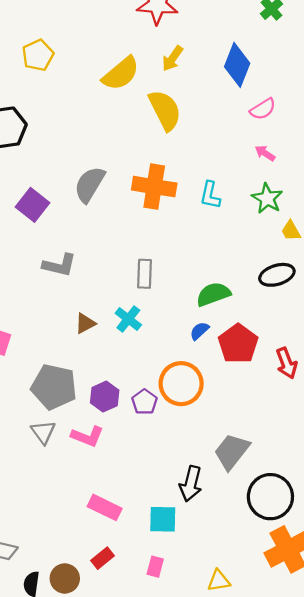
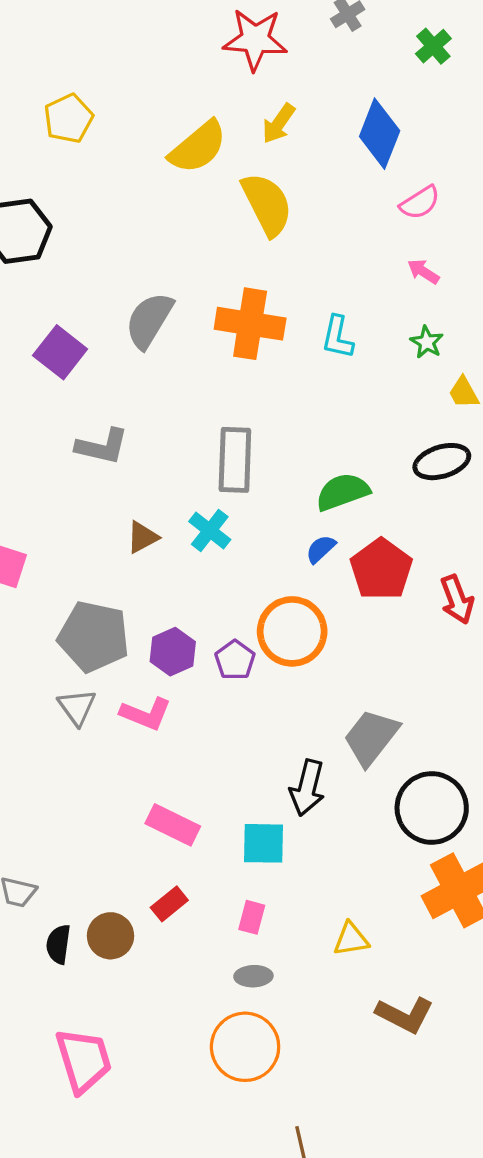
green star: (267, 198) -> (427, 342), size x0.7
gray rectangle: (144, 274) -> (235, 460), size x1.4

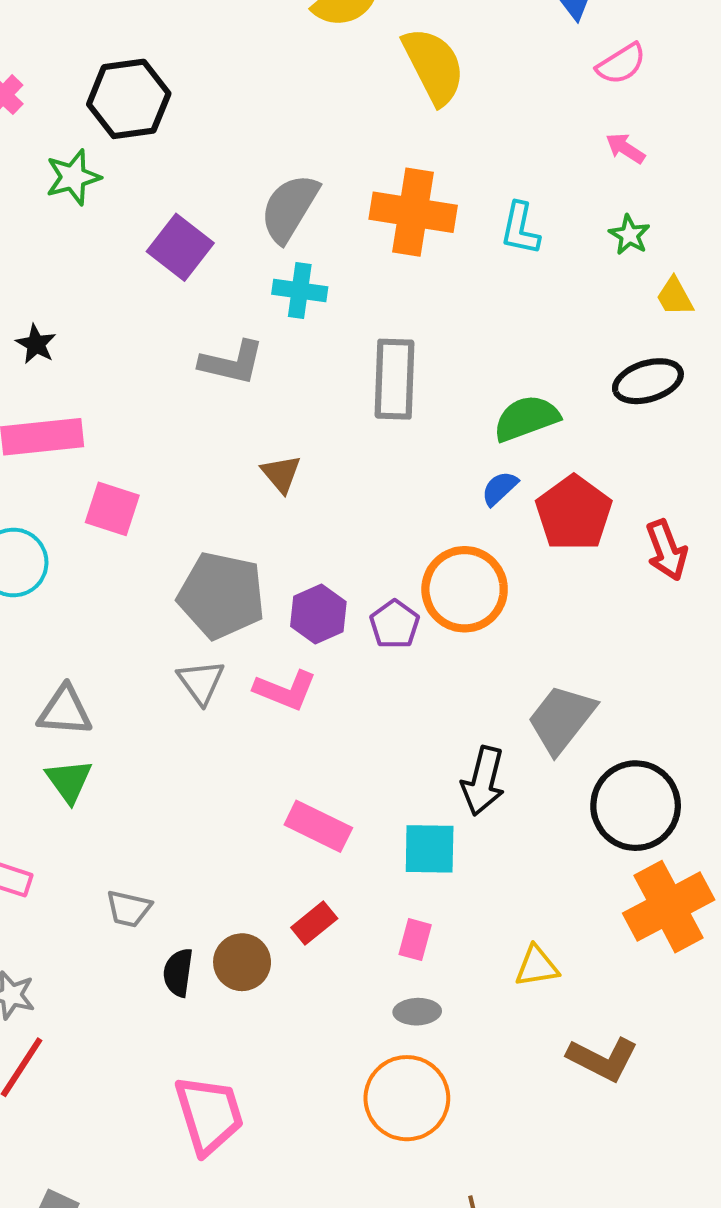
cyan cross: (210, 531) -> (300, 291), moved, turned -30
brown triangle: (142, 537) -> (281, 474), turned -42

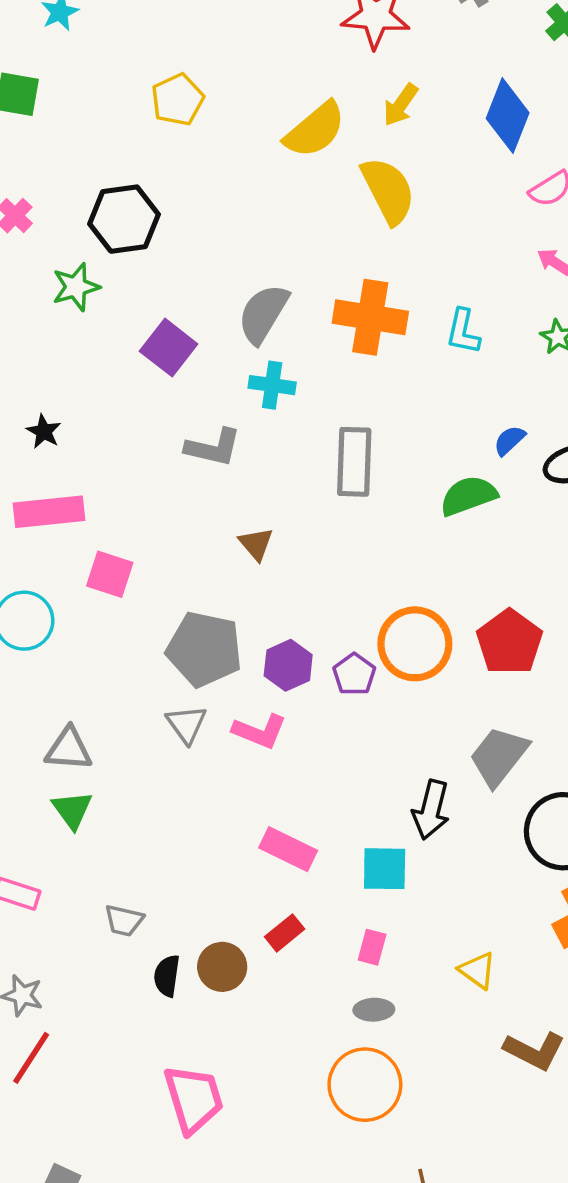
blue semicircle: (500, 488) -> (509, 440), moved
red pentagon: (574, 513) -> (509, 642), moved
yellow triangle: (537, 966) -> (477, 970), turned 45

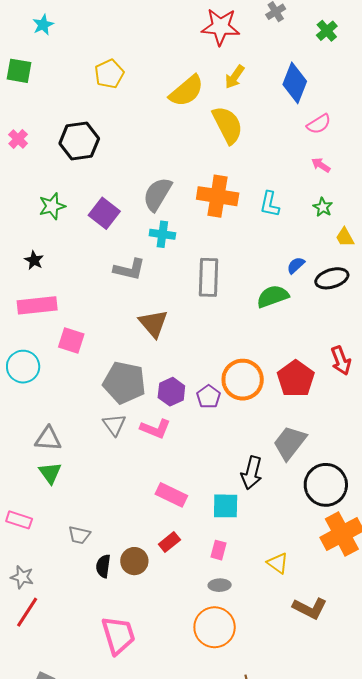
green star: (76, 287) -> (52, 206), moved
brown triangle: (256, 544) -> (153, 323), size x1.5

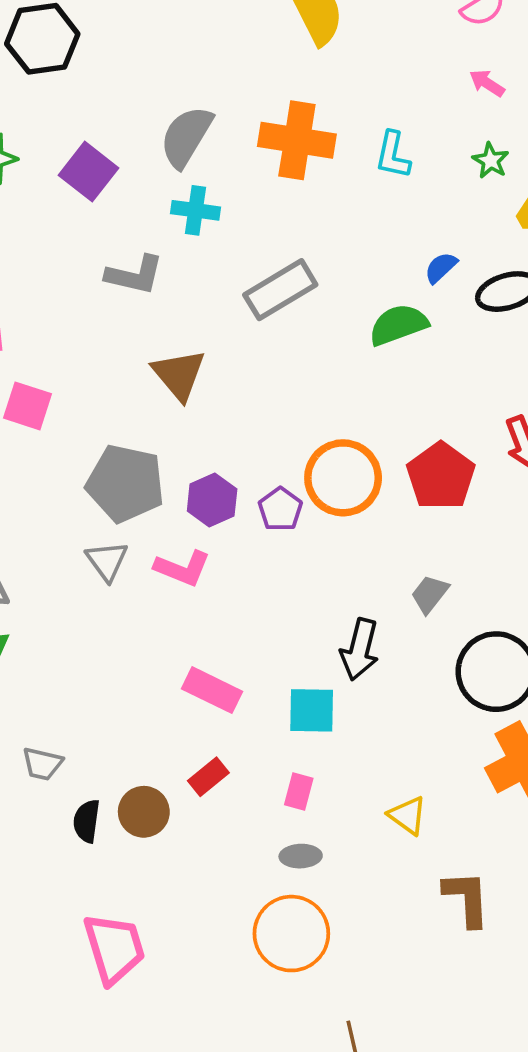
gray rectangle: (209, 277) -> (280, 290), turned 57
gray trapezoid: (290, 443) -> (430, 594), size x0.6
brown L-shape: (310, 608) -> (467, 899), turned -120

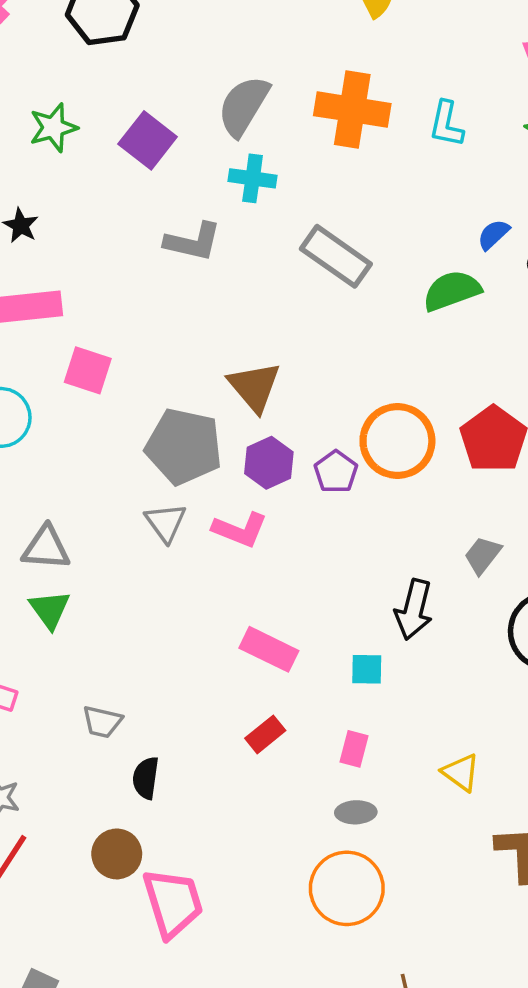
gray rectangle: (280, 290) -> (336, 256), turned 66
brown triangle: (179, 375) -> (254, 387), moved
cyan square: (312, 710) -> (367, 669), size x0.7
brown circle: (144, 812) -> (117, 854), moved

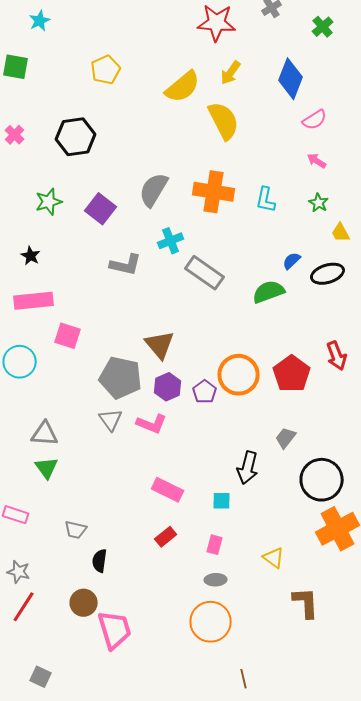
cyan cross: (253, 178) -> (171, 241), moved, turned -30

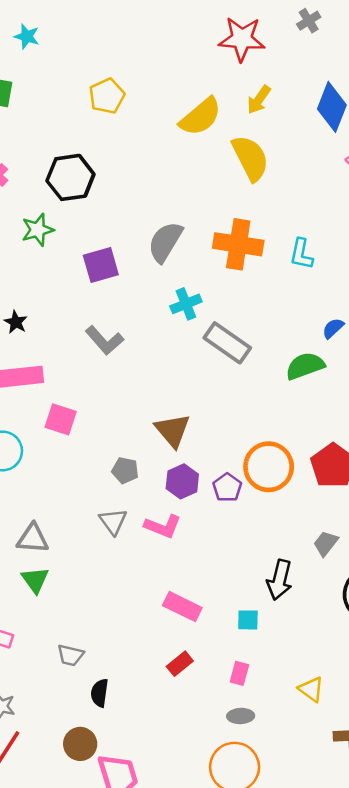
cyan star: (40, 21) -> (27, 36), turned -30
green star: (49, 202) -> (38, 230), moved
purple square: (101, 209) -> (101, 265), turned 36
gray L-shape: (126, 265) -> (104, 340), moved, turned 36
gray pentagon: (121, 378) -> (125, 470), size x0.5

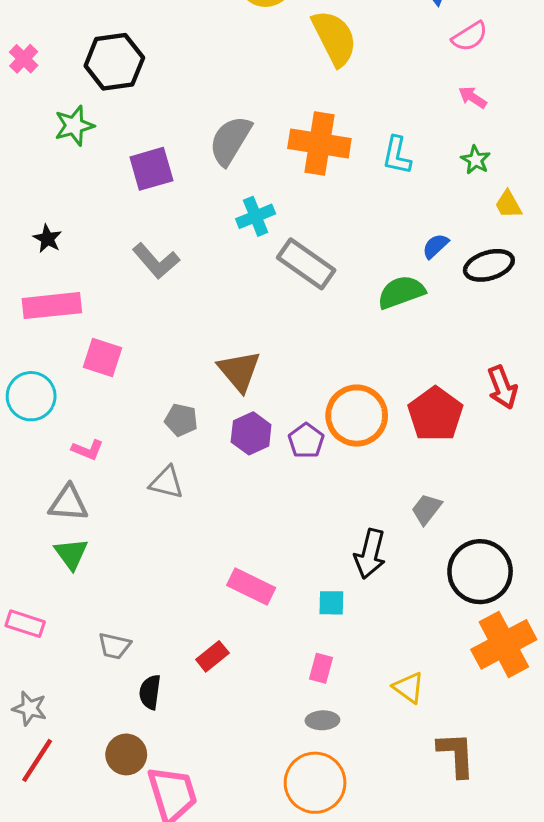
gray triangle: (113, 521) -> (166, 482), turned -40
pink L-shape: (163, 526) -> (88, 450), moved, size x0.7
red rectangle: (180, 664) -> (212, 656), moved

